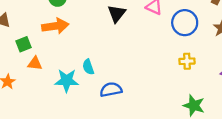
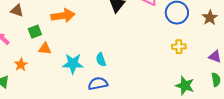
cyan semicircle: (88, 67) -> (101, 60), moved
blue semicircle: (111, 90) -> (98, 84), moved

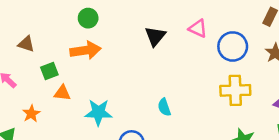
yellow cross: (179, 47) -> (235, 90), size x1.6
cyan semicircle: (101, 60) -> (164, 107), moved

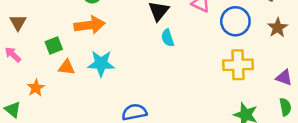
brown triangle: (26, 44) -> (18, 23), moved, turned 42
cyan semicircle: (164, 107) -> (168, 38), moved
cyan star: (98, 112) -> (101, 63), moved

